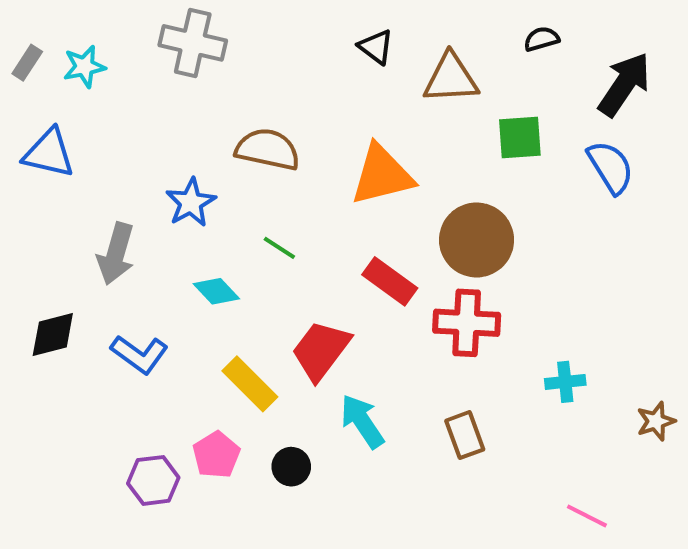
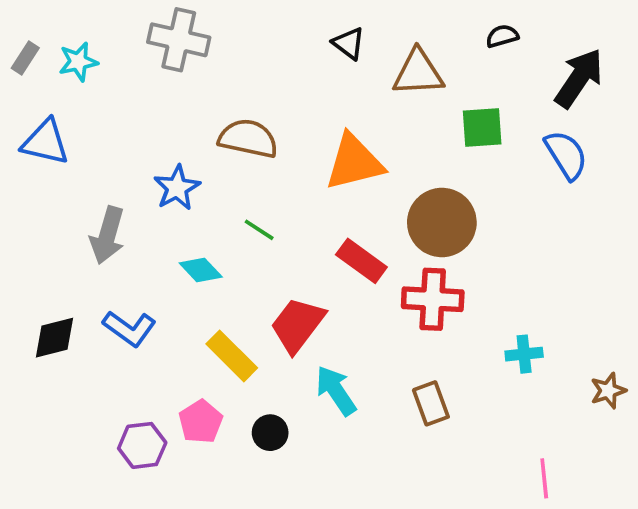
black diamond: (53, 335) -> (54, 338), moved
pink line: (587, 516) -> (544, 478), turned 57

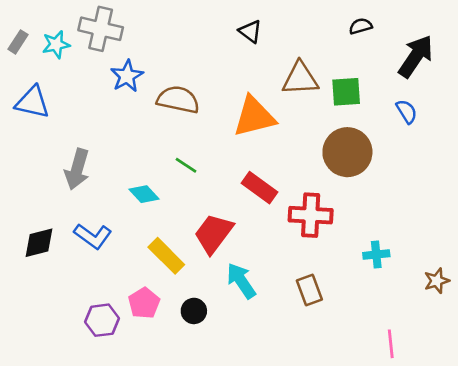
gray cross: (179, 40) -> (101, 29), moved
brown triangle: (418, 73) -> (300, 79), moved
blue semicircle: (566, 155) -> (407, 111), size x0.7
blue star: (177, 188) -> (127, 76), moved
brown circle: (442, 223) -> (347, 152), moved

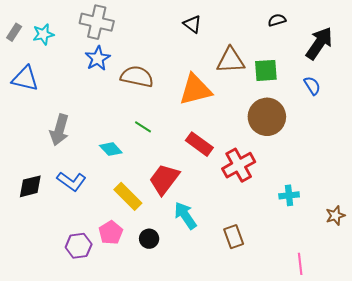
gray cross: (101, 29) -> (97, 22), moved
red cross: (311, 215) -> (239, 165), turned -32
brown rectangle: (309, 290) -> (234, 237), moved

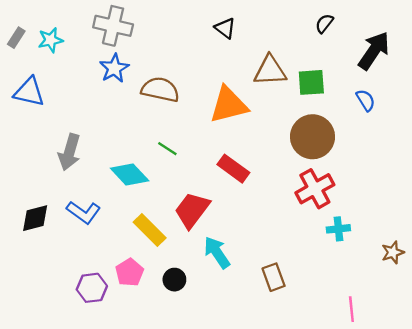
black semicircle: (277, 20) -> (324, 23), turned -36
cyan diamond: (111, 149) -> (130, 175), size x1.4
red cross: (239, 165) -> (315, 189), moved

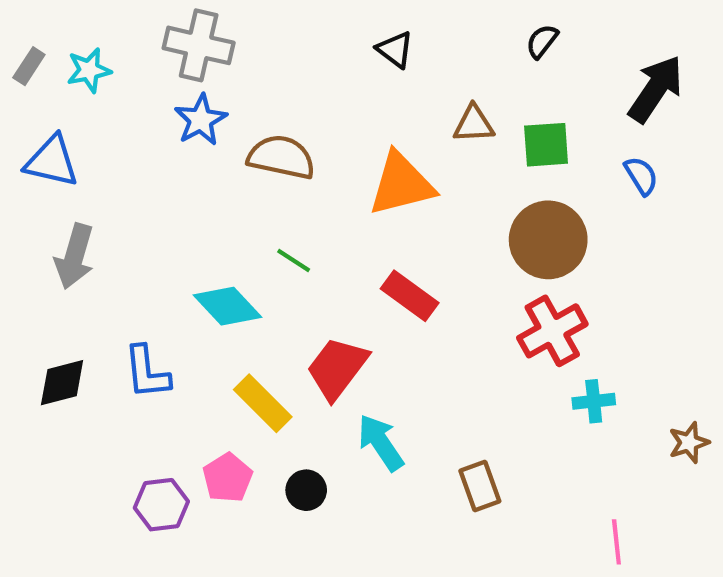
black semicircle: (324, 23) -> (542, 41), moved
brown triangle: (270, 71) -> (474, 124), size x0.7
gray arrow: (69, 152) -> (74, 256), moved
blue L-shape: (84, 212) -> (147, 372), turned 48

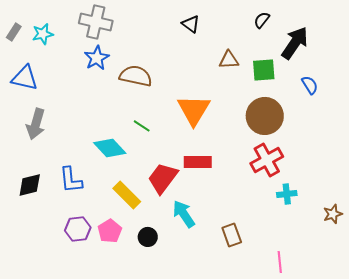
black arrow: (656, 89) -> (295, 43), moved
orange triangle: (401, 184) -> (194, 110), moved, turned -45
red rectangle: (410, 296) -> (198, 162), moved, turned -36
purple hexagon: (161, 505) -> (78, 229), moved
pink line: (616, 542) -> (280, 262), moved

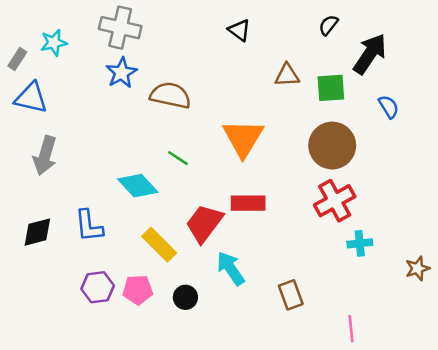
gray rectangle: (14, 32) -> (17, 59), moved
pink pentagon: (110, 231) -> (138, 290), turned 30

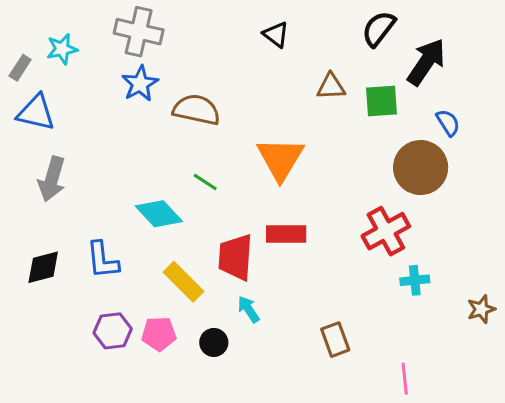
black semicircle: (328, 25) -> (379, 29), size x1.5
brown circle: (332, 146) -> (421, 168), moved
red trapezoid: (204, 223) -> (235, 257), turned -33
cyan arrow: (231, 268) -> (249, 309), moved, size x0.7

